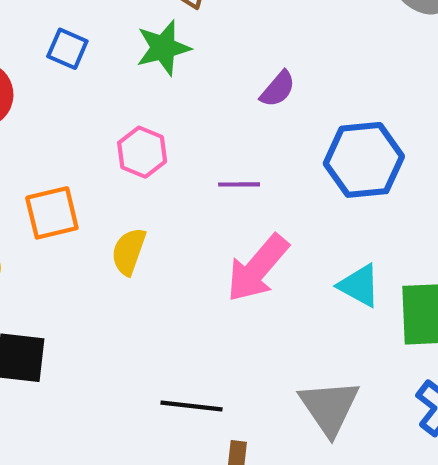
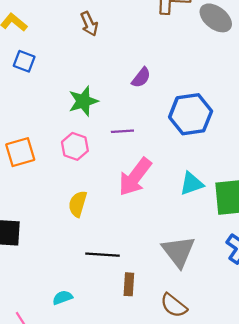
green star: (163, 48) -> (83, 101), moved
pink hexagon: (142, 152) -> (75, 146), moved
yellow semicircle: (129, 251) -> (78, 204), moved
cyan triangle: (359, 286) -> (192, 184), turned -45

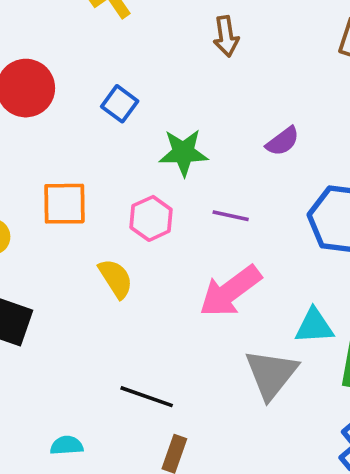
blue square: (24, 61) -> (120, 104), moved
yellow semicircle: (78, 204) -> (116, 278), moved, turned 115
gray triangle: (178, 251) -> (271, 374), moved

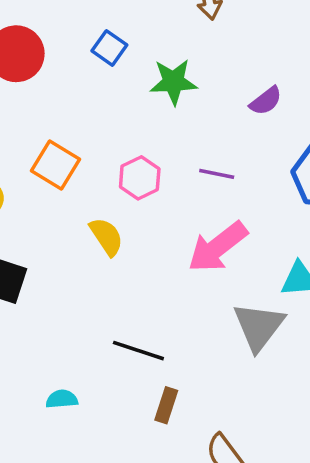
blue square: (120, 104) -> (109, 48), moved
green star: (183, 153) -> (173, 82), moved
orange square: (64, 204) -> (56, 165), turned 33

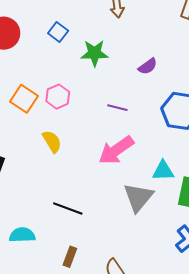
pink hexagon: (140, 178) -> (58, 97), moved
cyan semicircle: (62, 399) -> (22, 235), size x1.4
brown rectangle: (166, 405) -> (70, 257), moved

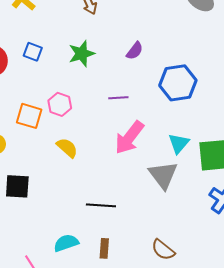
blue square: (58, 32) -> (33, 52), moved
cyan triangle: (163, 171) -> (179, 143), turned -30
brown rectangle: (70, 257) -> (104, 248), moved

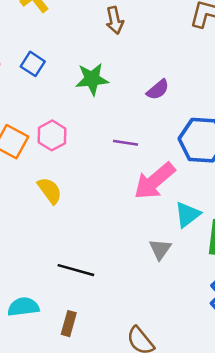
pink arrow: (129, 138) -> (154, 181), moved
gray triangle: (163, 175) -> (160, 249), size x0.6

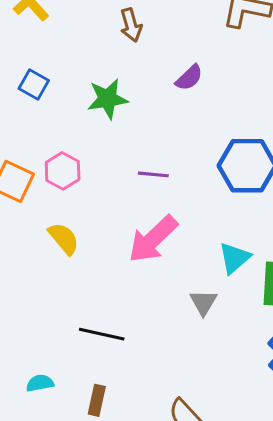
purple semicircle: (158, 90) -> (189, 78), moved
pink arrow: (154, 181) -> (153, 239), moved
cyan semicircle: (23, 307) -> (40, 383), size x0.7

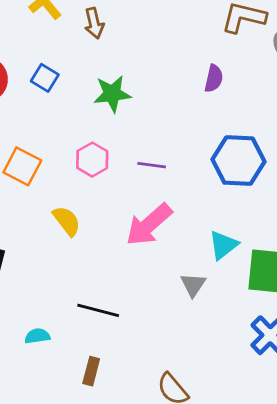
brown arrow: (131, 25) -> (94, 23), moved
purple semicircle: (189, 78) -> (214, 78), moved, turned -36
pink hexagon: (63, 171) -> (92, 160), moved
cyan semicircle: (40, 383) -> (37, 336), moved

